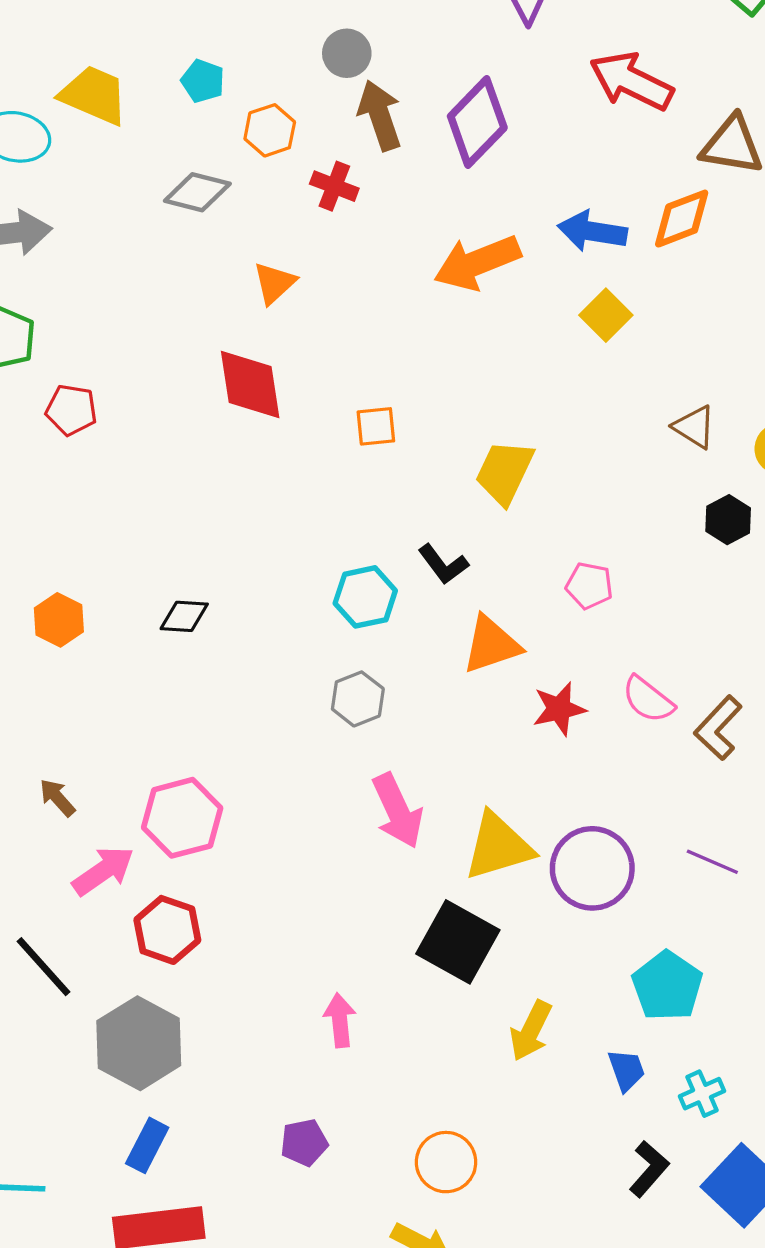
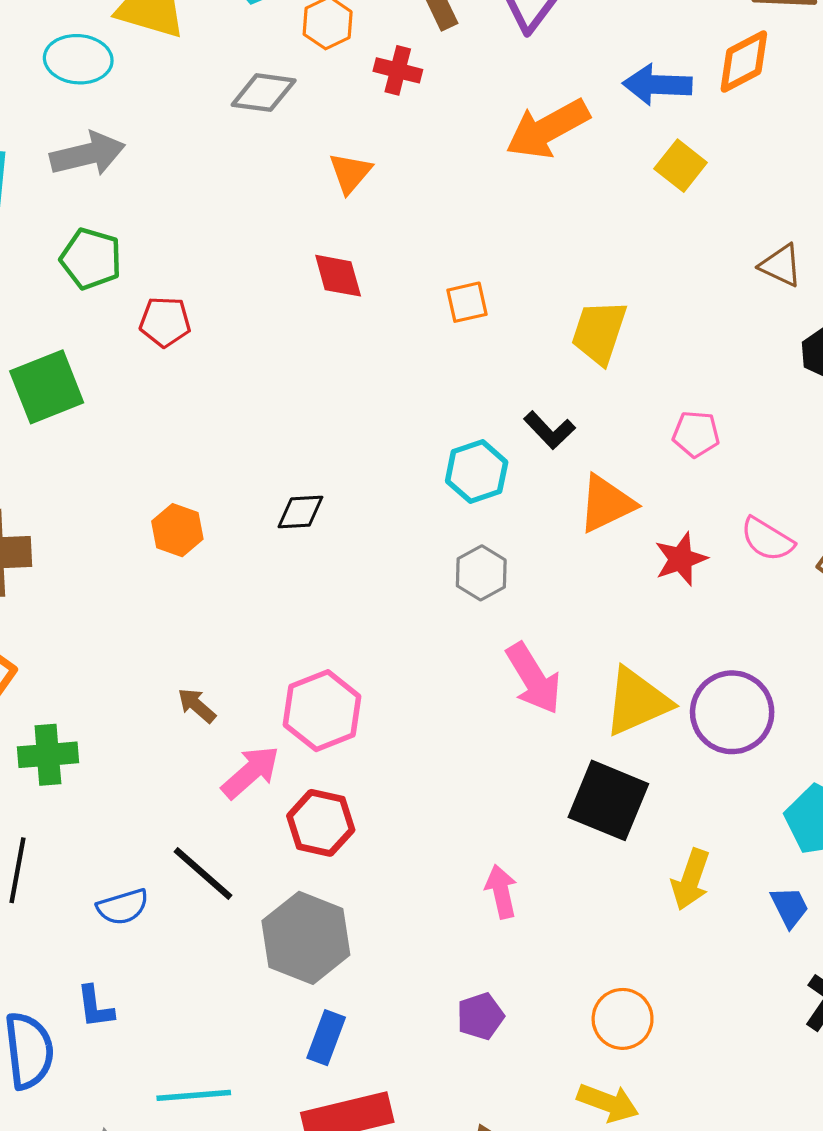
red diamond: (250, 384) -> (338, 276), size x0.7

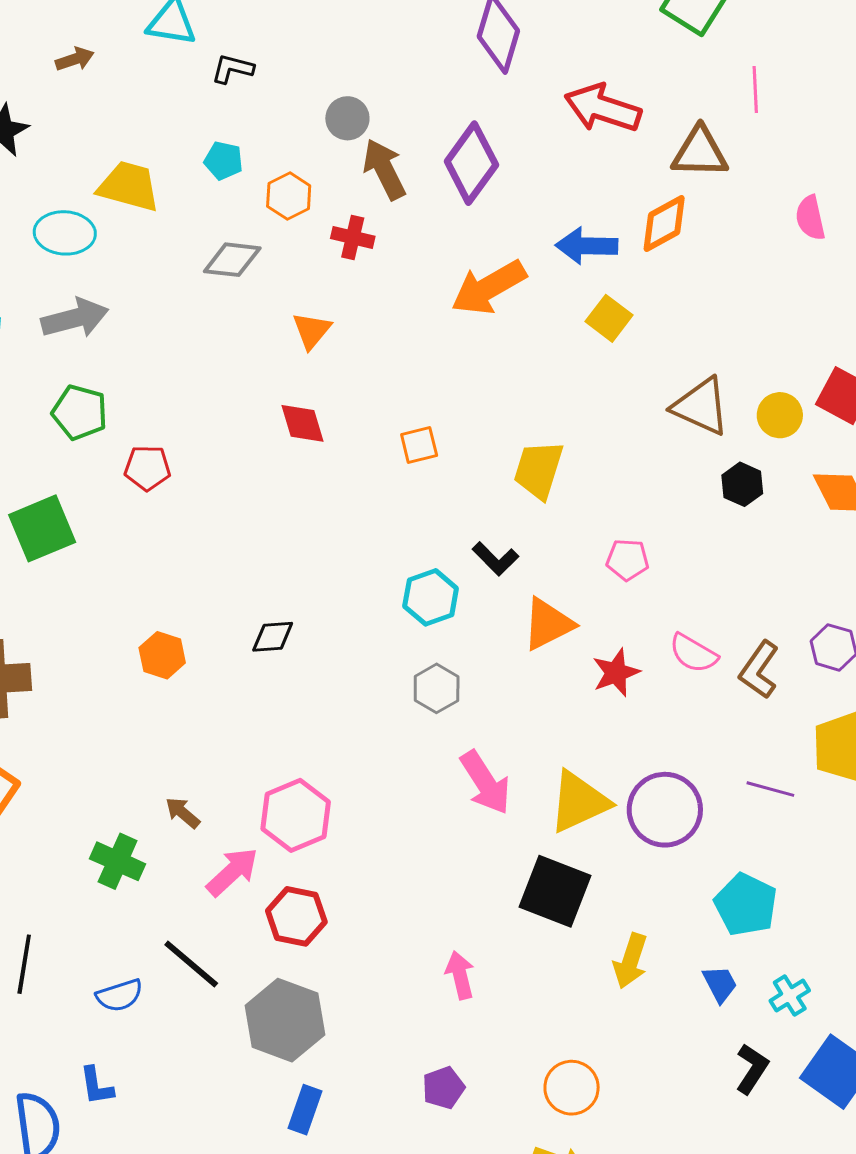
brown triangle: (781, 265) -> (701, 406), size x1.5
green cross: (48, 755) -> (118, 861), moved, turned 30

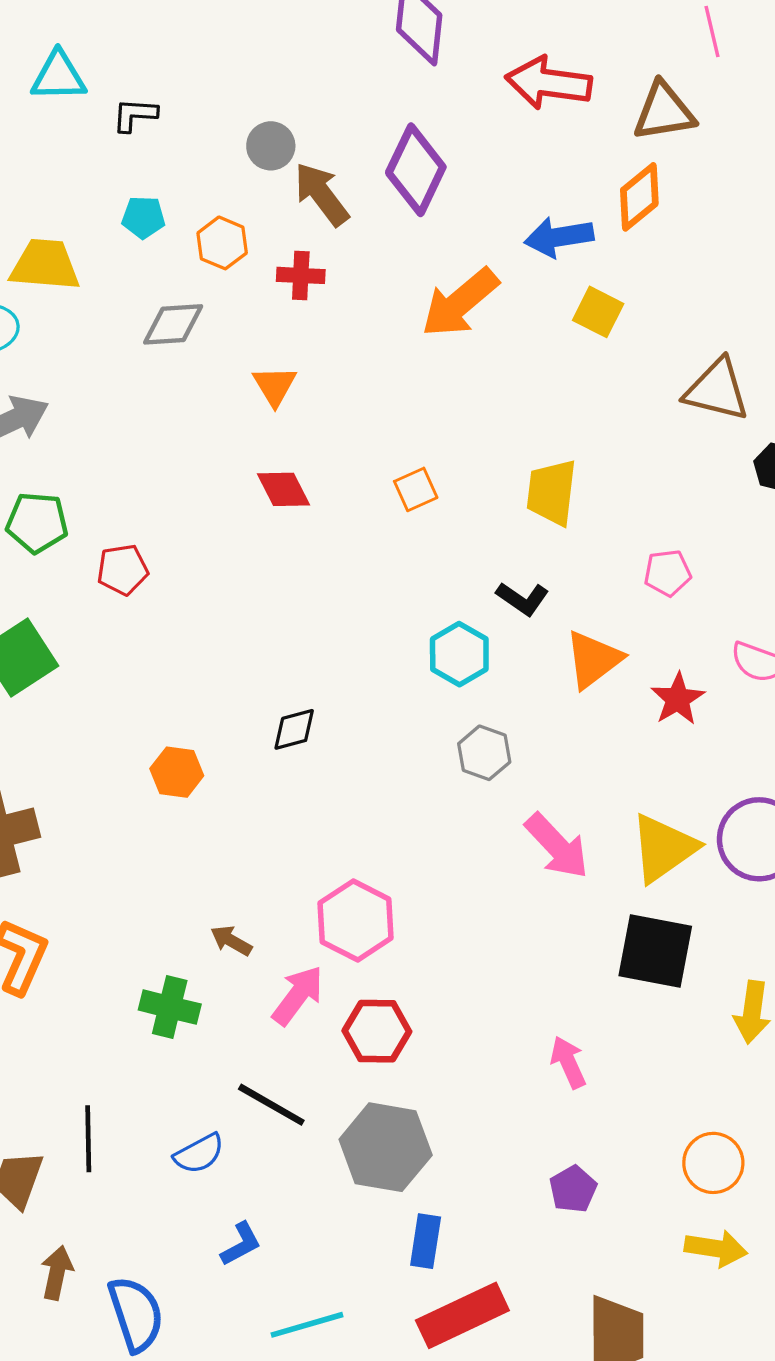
blue L-shape: (96, 1086) -> (241, 1244), moved, turned -99

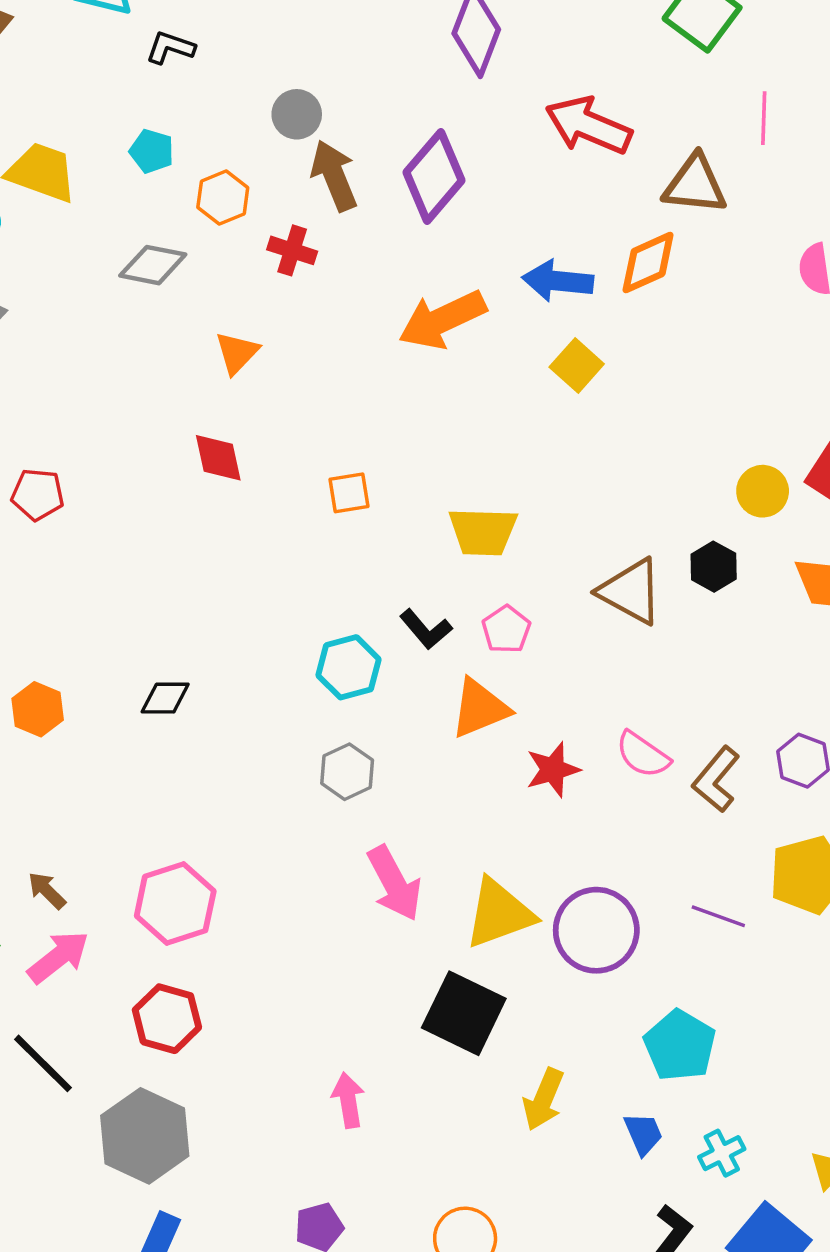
brown triangle: (717, 390) -> (631, 591), moved
yellow trapezoid: (552, 492) -> (483, 532), turned -110
pink pentagon: (667, 573) -> (506, 629), moved, turned 30
pink arrow: (298, 995) -> (58, 957), moved

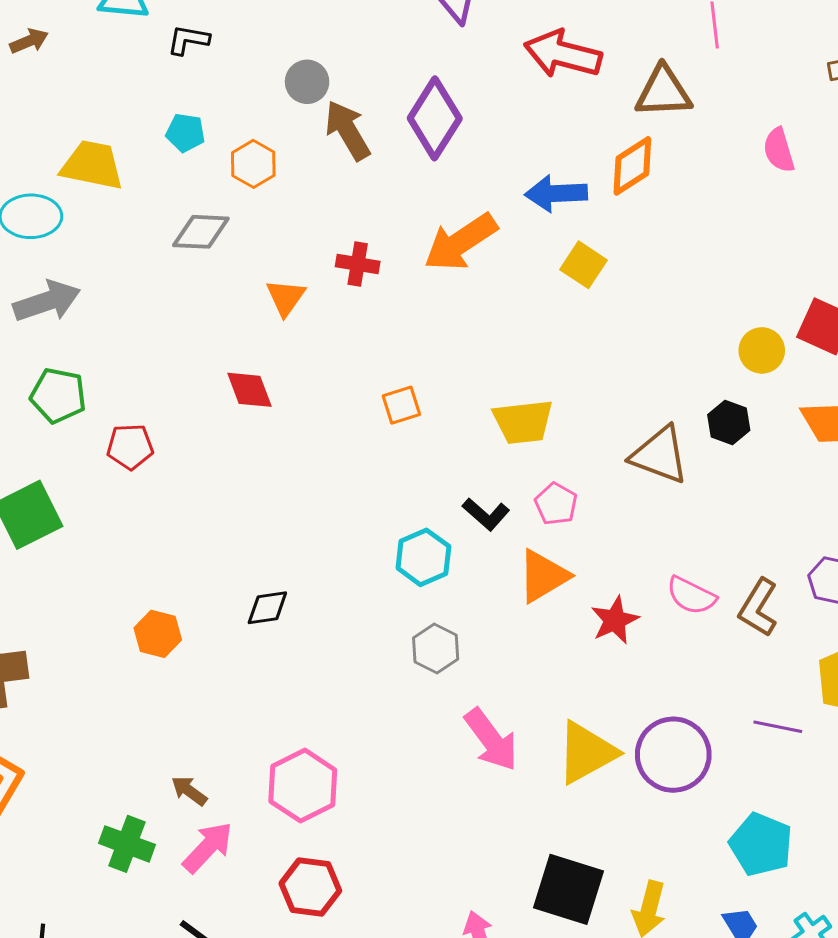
red cross: (292, 250) -> (358, 264), moved
red diamond: (218, 458) -> (249, 390), moved
black square: (464, 1013) -> (568, 889), moved

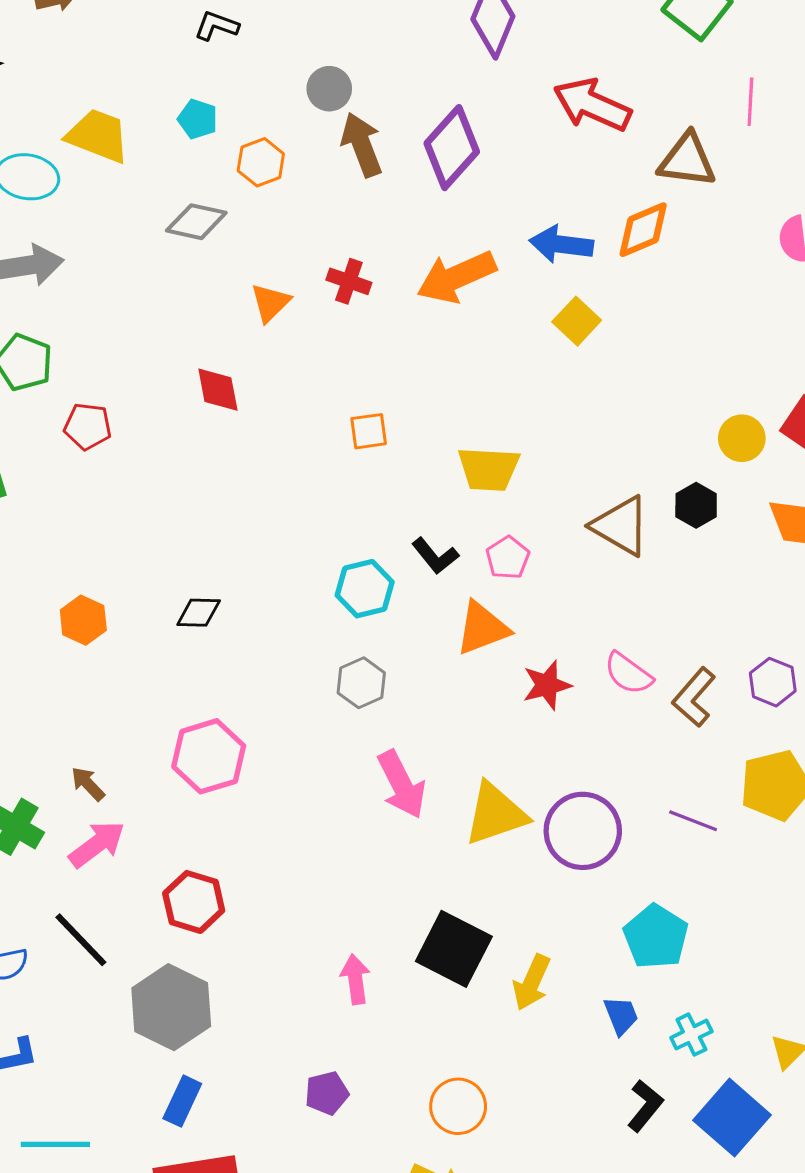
pink hexagon: (303, 786) -> (209, 756), moved

